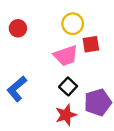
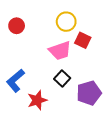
red square: (91, 44) -> (83, 40), turned 35
red star: (66, 115) -> (37, 100), moved

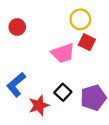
yellow circle: (66, 22) -> (80, 19), moved
black square: (62, 78) -> (63, 92), moved

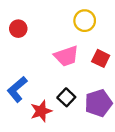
red square: (87, 42) -> (101, 58), moved

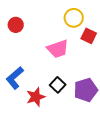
red square: (101, 58) -> (89, 36), moved

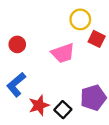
red circle: (16, 25) -> (17, 44), moved
black square: (58, 85) -> (63, 110), moved

